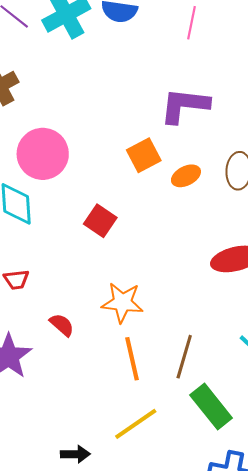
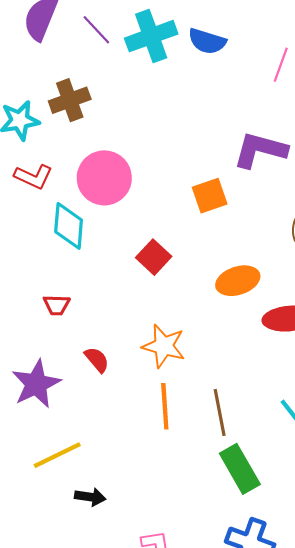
orange ellipse: (186, 176) -> (238, 281), moved, size x1.4
brown line: (184, 357) -> (220, 412), turned -36
yellow line: (136, 424) -> (57, 455), moved

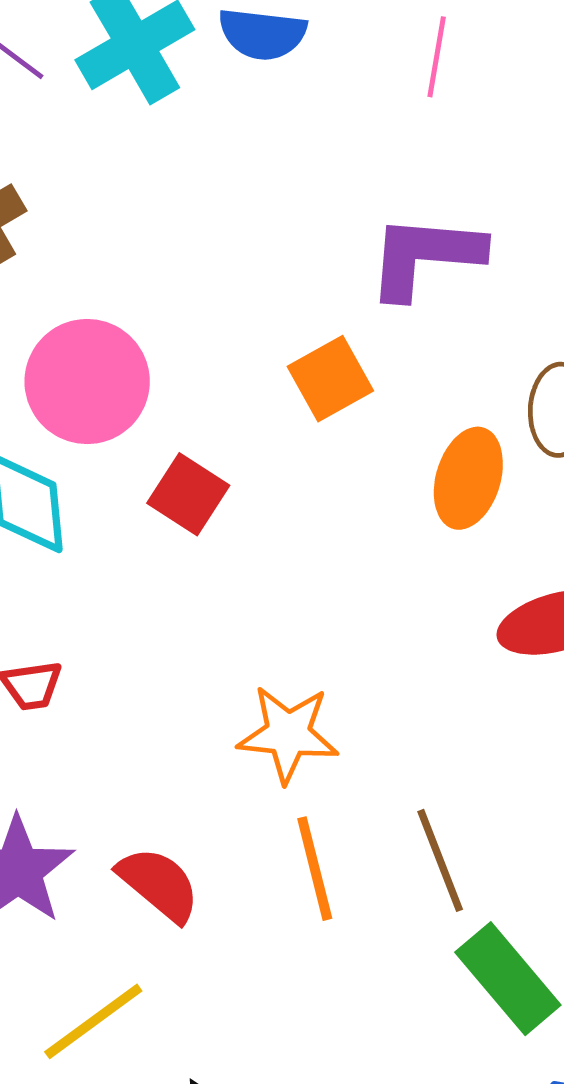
red square: (154, 257) -> (188, 494), moved
orange ellipse: (238, 281) -> (468, 478), moved, turned -45
red semicircle: (97, 360) -> (159, 884), moved, size x1.4

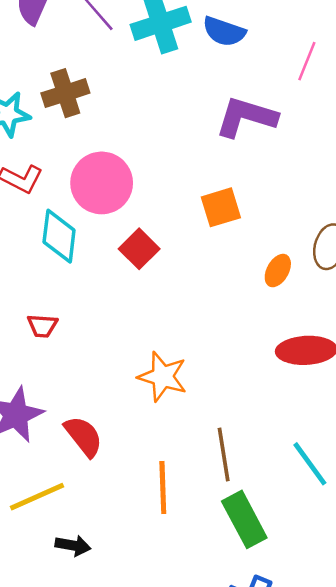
purple L-shape: (425, 256) -> (246, 117), moved
orange ellipse: (468, 478) -> (278, 271), size x0.7
orange line: (315, 869) -> (163, 487), moved

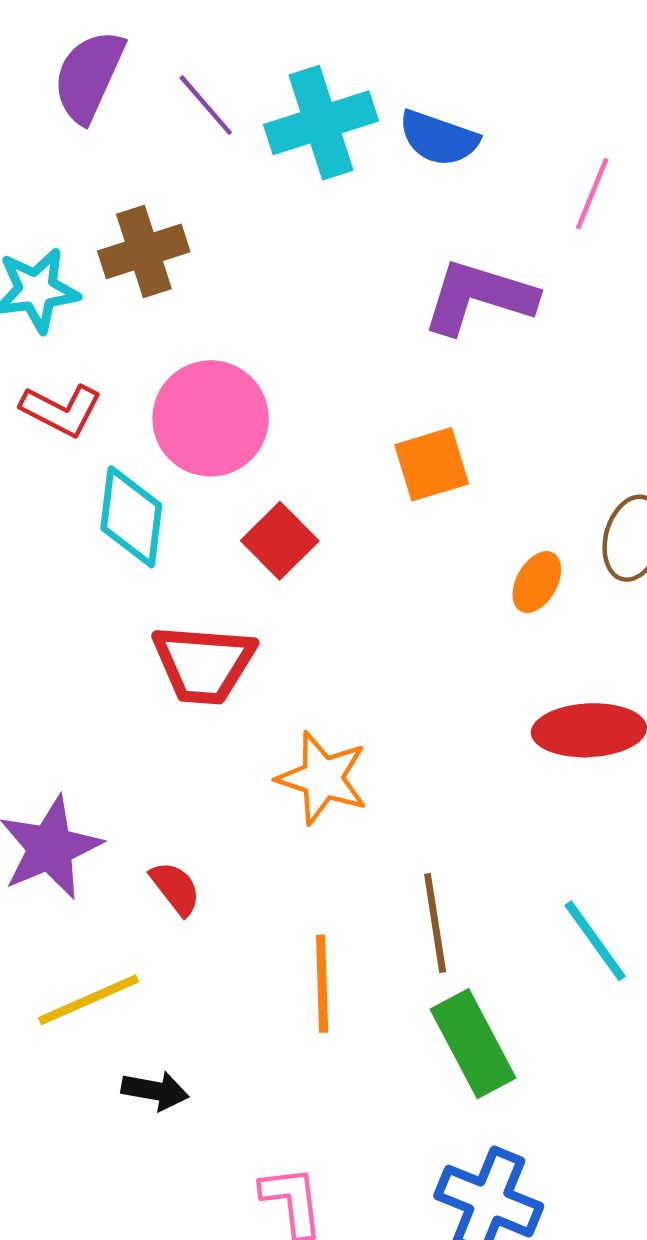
red trapezoid: (42, 326) -> (204, 664), moved, size x1.8
red semicircle: (84, 436) -> (175, 888), size x0.7

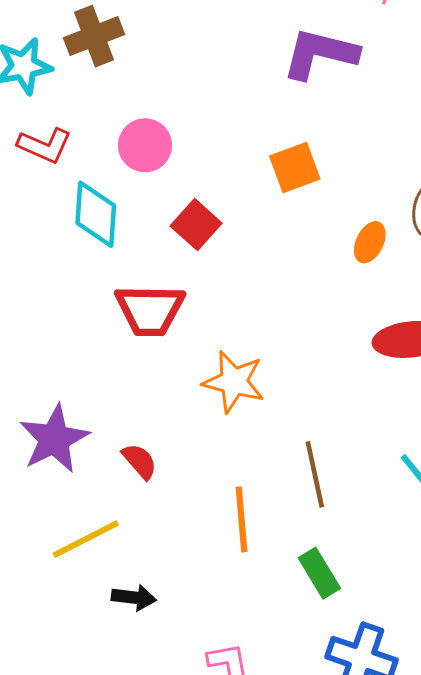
pink circle: (211, 418) -> (145, 145), size x0.7
green rectangle: (473, 1044) -> (319, 573), moved, size x0.7

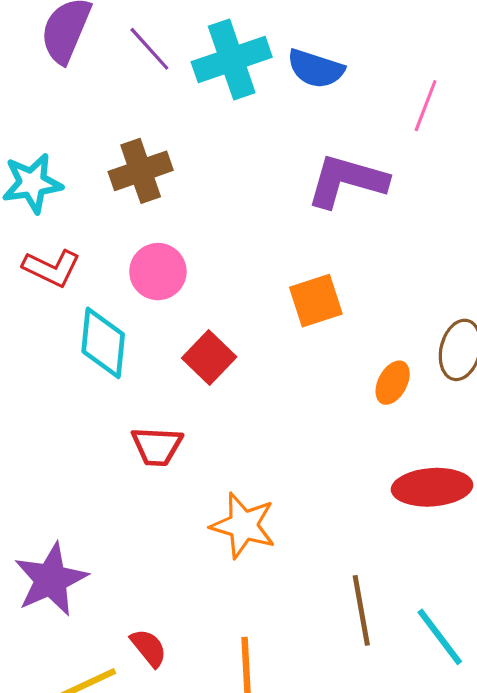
brown cross: (94, 36) -> (141, 171), moved
red trapezoid: (150, 310) -> (157, 446), size x0.7
red semicircle: (140, 461) -> (149, 648), moved
brown line: (315, 474) -> (361, 610), moved

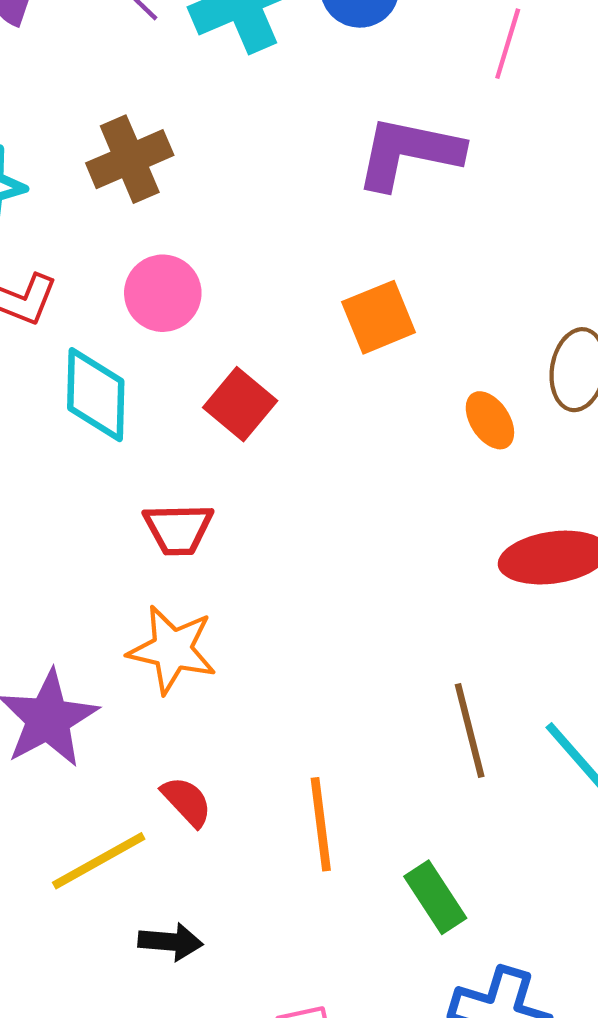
orange ellipse: (393, 383) -> (490, 420), turned -57
orange star: (243, 525) -> (172, 650), moved

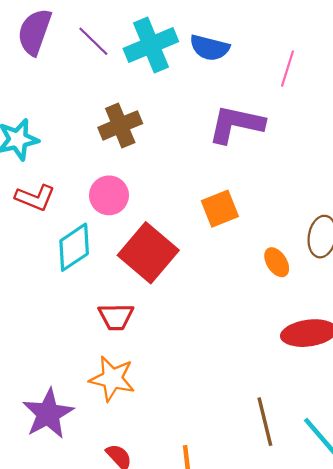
brown cross: (130, 159) -> (120, 125), moved
cyan diamond: (96, 395) -> (74, 247), turned 54
red square: (240, 404) -> (148, 253), size x1.6

